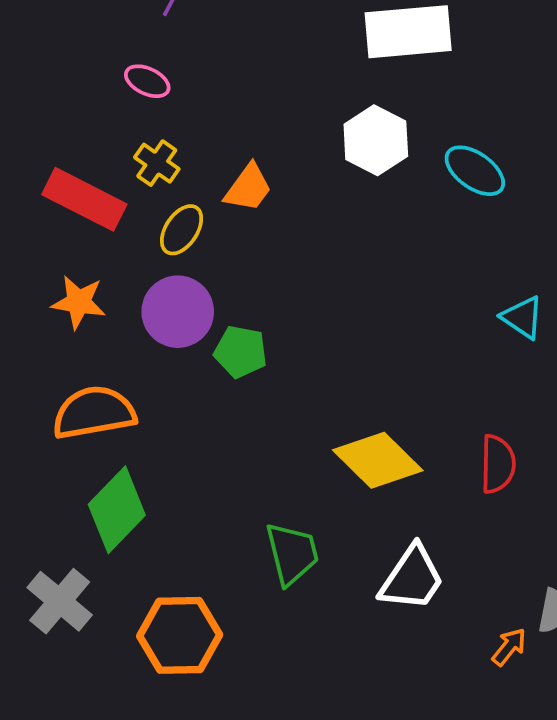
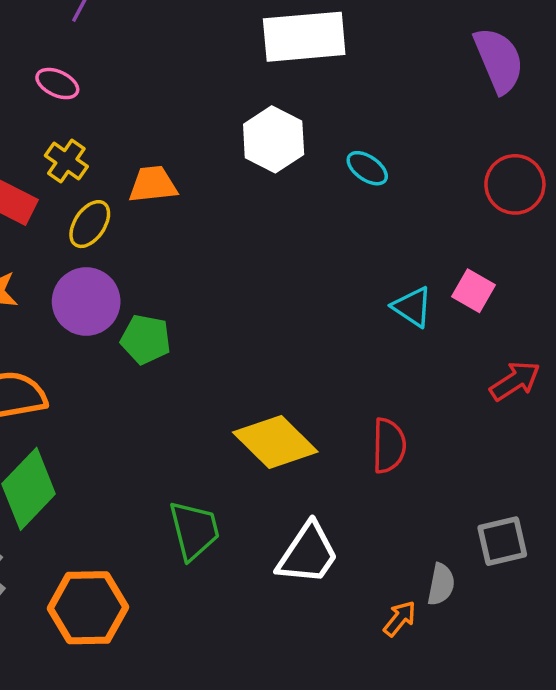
cyan ellipse: (475, 171) -> (367, 168), size x0.7
orange trapezoid: (248, 188) -> (153, 184), turned -132

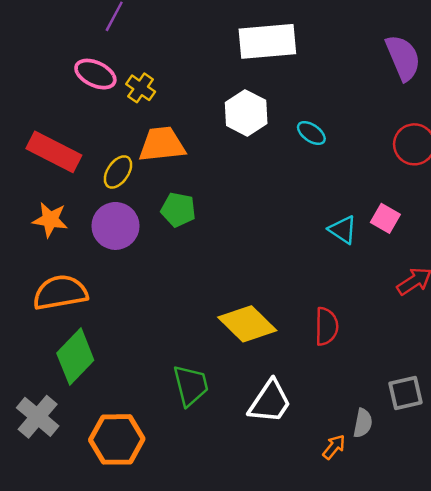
pink ellipse: (57, 84) -> (95, 74), size x1.4
yellow cross: (66, 161) -> (141, 88), moved
orange trapezoid: (153, 184) -> (162, 144), size x1.4
green pentagon: (146, 339) -> (178, 210), moved

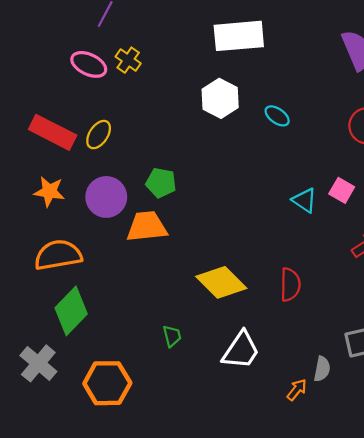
yellow cross: (141, 88) -> (128, 60), moved
orange trapezoid: (162, 144) -> (147, 227), moved
yellow ellipse: (118, 172) -> (99, 135), moved
green trapezoid: (191, 385) -> (172, 336), size x0.6

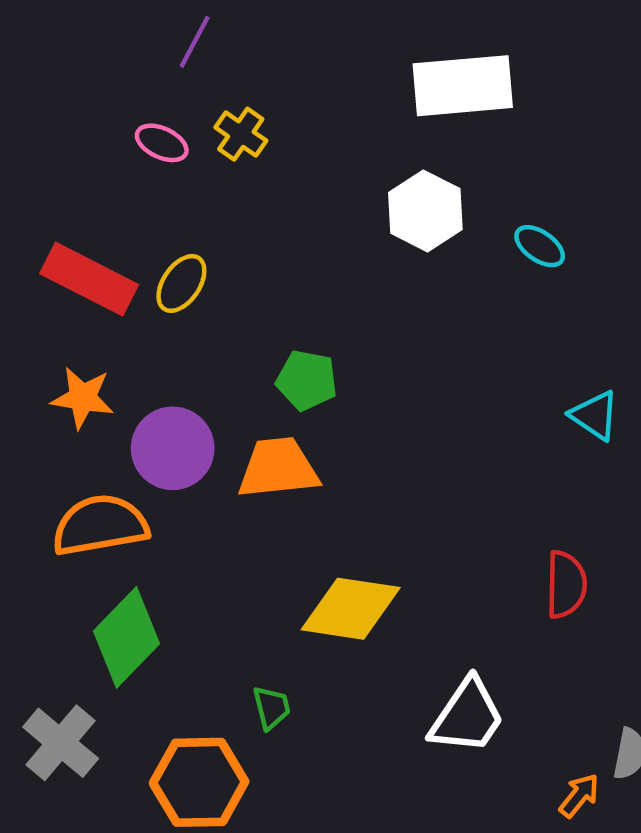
pink ellipse: (89, 64) -> (162, 143), size x0.7
purple circle: (106, 197) -> (173, 448), moved
yellow diamond: (221, 282) -> (351, 609), moved, turned -36
green trapezoid: (172, 336) -> (272, 708), moved

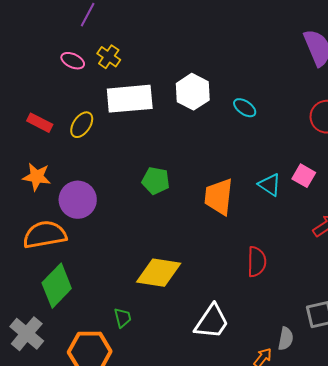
white rectangle: (463, 86) -> (130, 99), moved
red rectangle: (89, 279) -> (40, 123), size x0.6
green pentagon: (307, 380) -> (156, 181), moved
orange trapezoid: (278, 468) -> (219, 197), moved, turned -78

